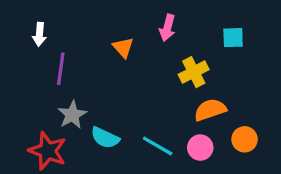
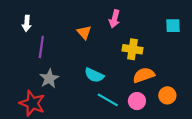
cyan square: (233, 38) -> (173, 26), moved
yellow cross: (194, 72) -> (132, 49), turned 36
cyan semicircle: (105, 138) -> (94, 75), moved

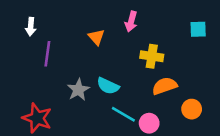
gray star: (49, 79) -> (78, 90), moved
pink circle: (137, 101) -> (149, 123), moved

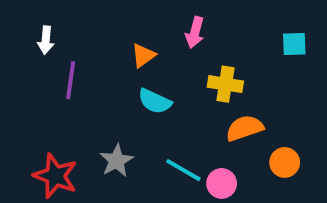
orange triangle: (96, 37) -> (143, 55), turned 36
cyan semicircle: (108, 86) -> (155, 101), moved
gray star: (78, 90) -> (116, 161), moved

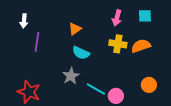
pink arrow: (195, 32) -> (117, 18), moved
cyan square: (294, 44) -> (145, 16), moved
orange semicircle: (245, 128) -> (141, 46), moved
gray star: (116, 161) -> (71, 76), moved

